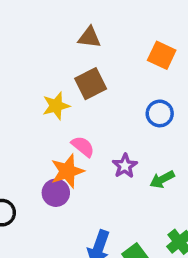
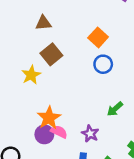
orange square: (162, 55) -> (98, 37), moved, turned 30
pink semicircle: (83, 146) -> (59, 132), moved
purple star: (125, 166) -> (90, 134), moved

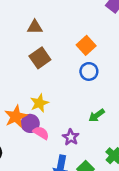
yellow star: (31, 75) -> (39, 103), moved
orange star: (49, 118) -> (16, 117), moved
purple circle: (44, 134) -> (30, 123), moved

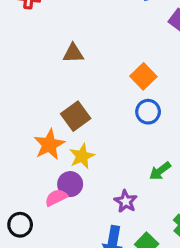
brown square: (40, 58) -> (76, 116), moved
orange star: (16, 117) -> (49, 145), moved
pink semicircle: (41, 133) -> (56, 198), moved, turned -56

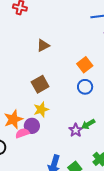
brown triangle: (73, 53) -> (43, 45), turned -32
orange star: (49, 145) -> (13, 119), moved
purple star: (126, 201) -> (76, 130), moved

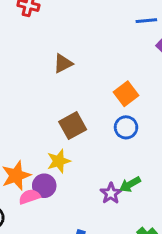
brown square: (40, 84) -> (73, 126), moved

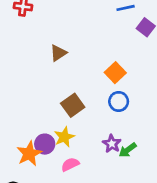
purple circle: (44, 186) -> (45, 144), moved
purple star: (111, 193) -> (112, 144), moved
pink semicircle: (29, 197) -> (70, 164), moved

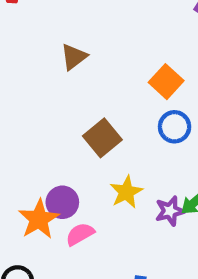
yellow star: (64, 137) -> (126, 192), moved
purple star: (112, 144) -> (170, 211), moved, turned 30
pink semicircle: (70, 164) -> (80, 234), moved

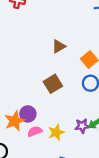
brown triangle: (74, 57) -> (59, 46), moved
yellow star: (126, 192) -> (56, 132), moved

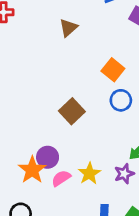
brown triangle: (59, 46) -> (68, 28), moved
purple star: (82, 126) -> (124, 174), moved

